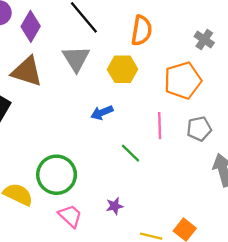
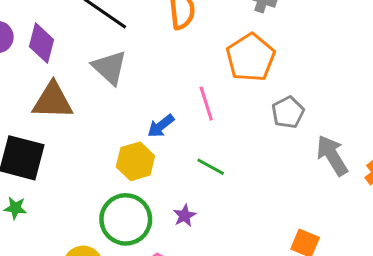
yellow hexagon: (123, 69) -> (135, 161), moved
pink line: (160, 126) -> (206, 104), moved
purple star: (115, 206) -> (185, 216), moved

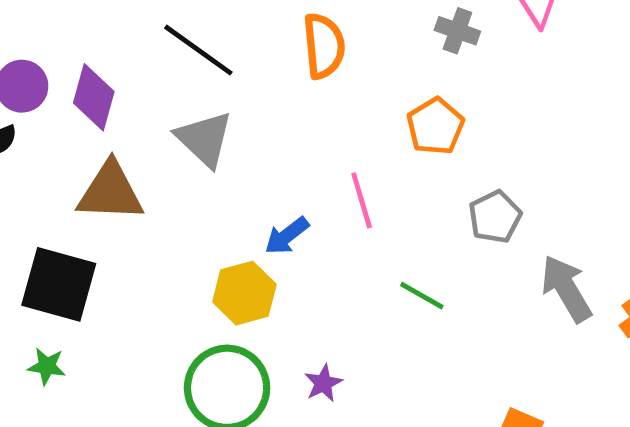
orange pentagon: (251, 58) -> (435, 126), size x0.7
green line: (211, 167) -> (422, 296), moved

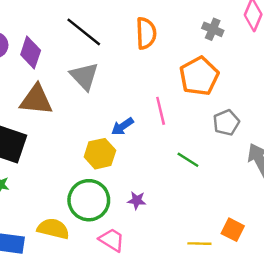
orange pentagon: (435, 126) -> (199, 76), size x1.4
purple star: (323, 383) -> (137, 200), turned 30

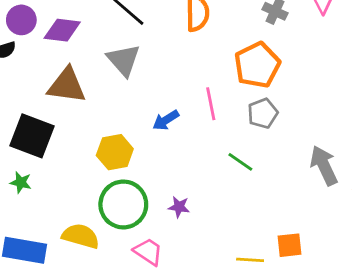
purple diamond: (31, 53) -> (62, 30), turned 76
gray pentagon: (226, 123) -> (263, 113), moved
yellow hexagon: (100, 154) -> (115, 152), moved
orange square: (233, 230) -> (289, 245), turned -35

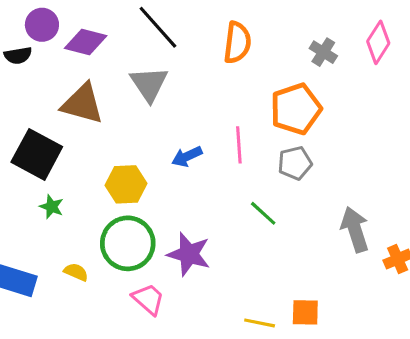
green star: (21, 182) -> (52, 207), moved
purple star: (179, 207) -> (189, 254), size x1.8
yellow semicircle: (81, 236) -> (76, 272), size x0.6

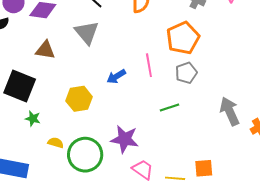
brown triangle: (82, 104) -> (45, 50), size x0.7
green line: (263, 213) -> (169, 108), turned -54
green circle: (128, 243) -> (85, 155), moved
yellow semicircle: (76, 272) -> (56, 143), moved
pink trapezoid: (148, 299) -> (143, 170), moved

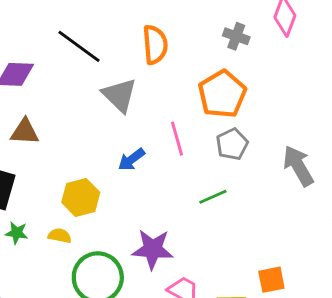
gray triangle: (87, 32) -> (119, 95), moved
gray arrow: (230, 111) -> (298, 166), moved
yellow semicircle: (56, 143) -> (60, 236), moved

